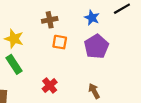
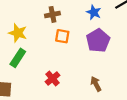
green rectangle: (14, 64) -> (18, 58), turned 66

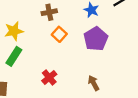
yellow star: (18, 33) -> (14, 31), turned -30
orange square: (62, 36) -> (59, 34), turned 32

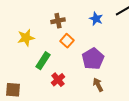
purple pentagon: (96, 39) -> (93, 59), moved
green rectangle: (14, 56) -> (43, 61), moved

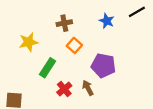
purple pentagon: (93, 59) -> (103, 66), turned -30
brown arrow: (98, 85) -> (88, 88), moved

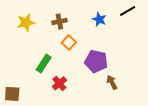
yellow star: (29, 42) -> (26, 23), moved
brown arrow: (88, 88) -> (112, 82), moved

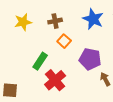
blue star: (99, 19) -> (93, 19), size x1.5
red cross: (59, 83) -> (55, 80), size x1.5

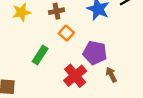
red cross: (55, 80) -> (75, 76), moved

